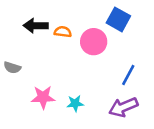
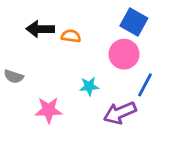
pink circle: (94, 42) -> (124, 54), moved
cyan star: (75, 103) -> (89, 86), moved
purple arrow: (123, 107) -> (120, 113), moved

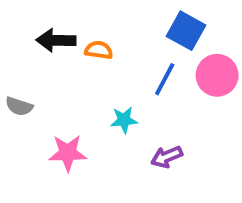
pink circle: (124, 54) -> (217, 75), moved
blue line: (145, 85) -> (165, 79), moved
purple arrow: (120, 113) -> (167, 157), size x0.7

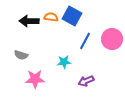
blue square: (186, 31) -> (72, 16), moved
orange semicircle: (99, 50) -> (51, 17), moved
gray semicircle: (19, 106) -> (21, 55), moved

